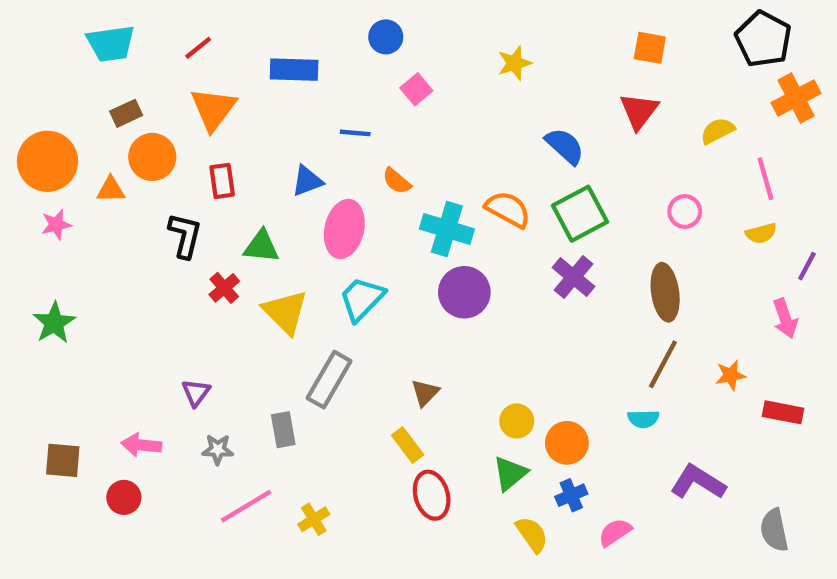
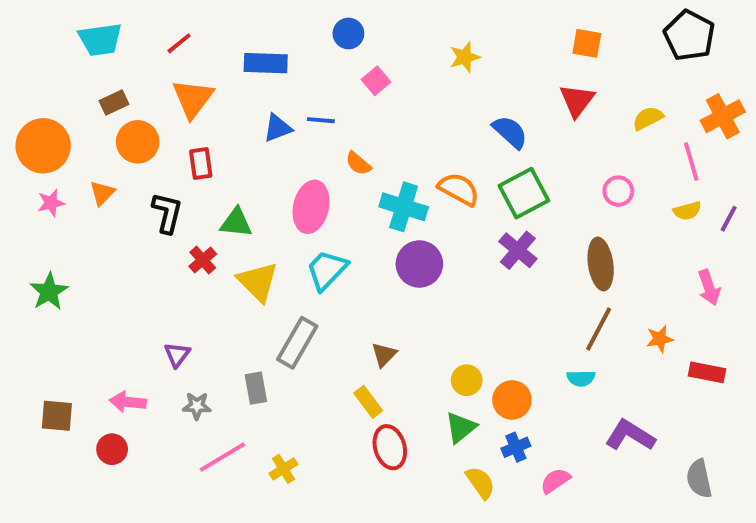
orange cross: (796, 98) -> (723, 116), moved
blue triangle: (307, 181) -> (278, 128), moved
orange triangle: (111, 190) -> (102, 193), moved, turned -44
purple line: (807, 266) -> (729, 219), moved

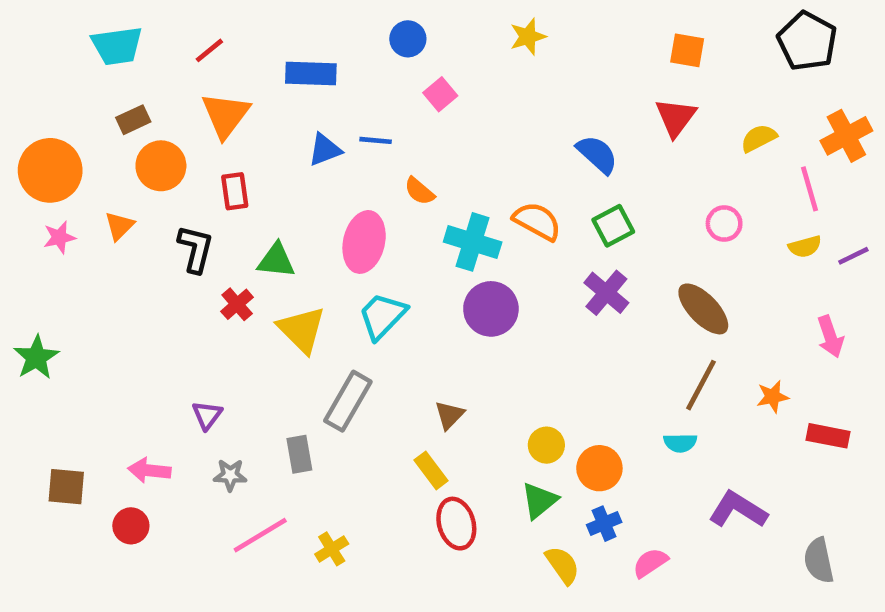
yellow star: (465, 57) -> (528, 37), moved
green square: (524, 193) -> (613, 226), size x0.7
purple line: (729, 219) -> (853, 256), turned 36
brown ellipse: (601, 264) -> (703, 309), turned -36
green star: (49, 292) -> (36, 357), moved

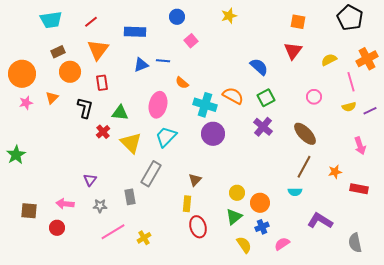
yellow rectangle: (431, 470) -> (187, 204), turned 42

